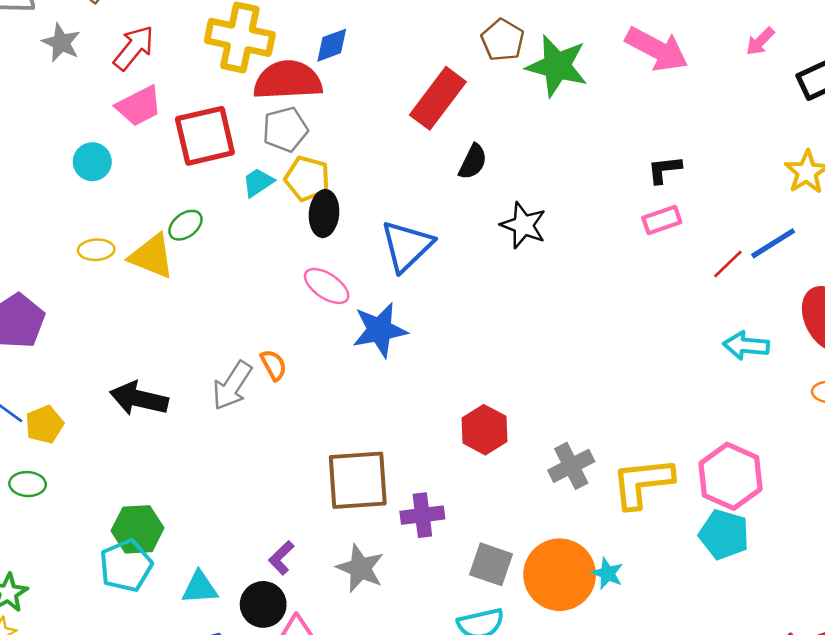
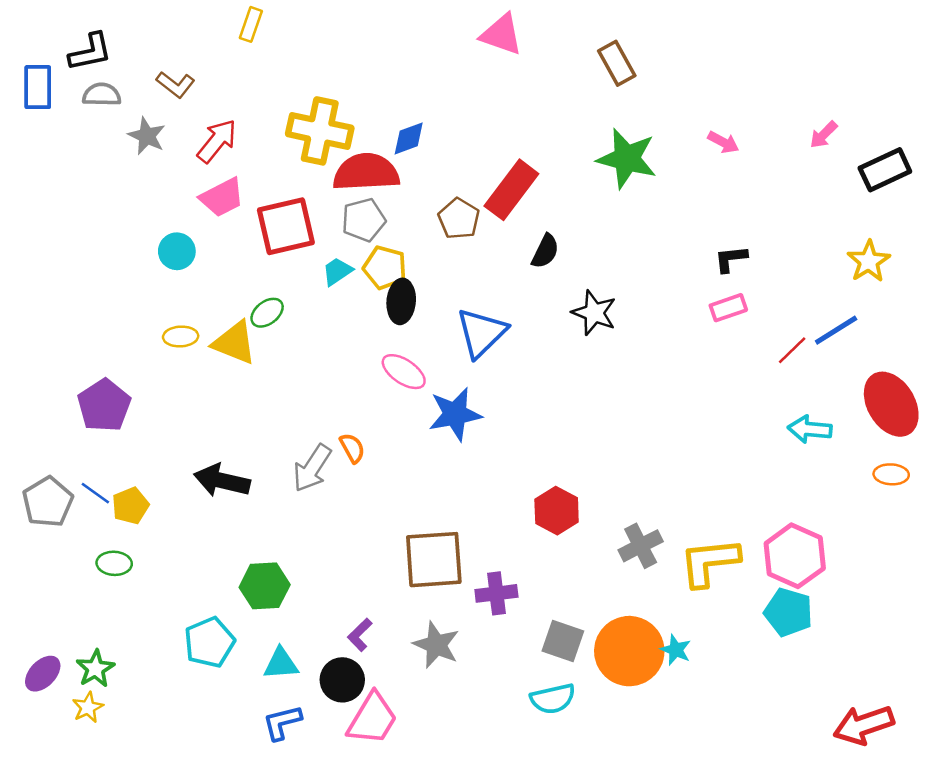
brown pentagon: (503, 40) -> (459, 219), moved
pink arrow: (657, 49) -> (723, 142), size x0.5
green hexagon: (138, 529) -> (265, 586), moved

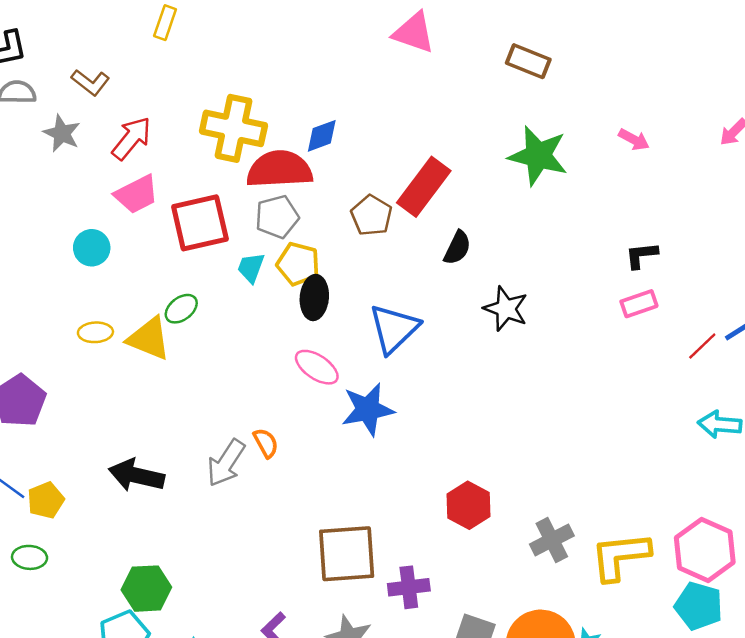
brown rectangle: (617, 63) -> (528, 61), turned -39
cyan trapezoid: (337, 271) -> (251, 268), turned -36
green hexagon: (265, 586) -> (146, 589), moved

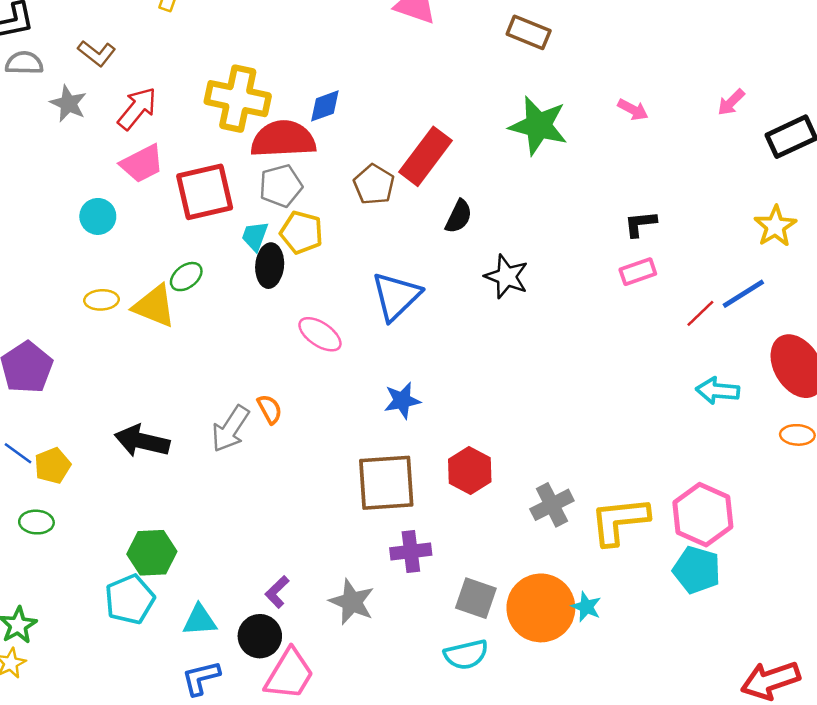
black ellipse: (314, 297) -> (270, 266), moved
blue star: (368, 409) -> (402, 401), moved, size x0.7
brown square: (347, 554) -> (386, 483), moved

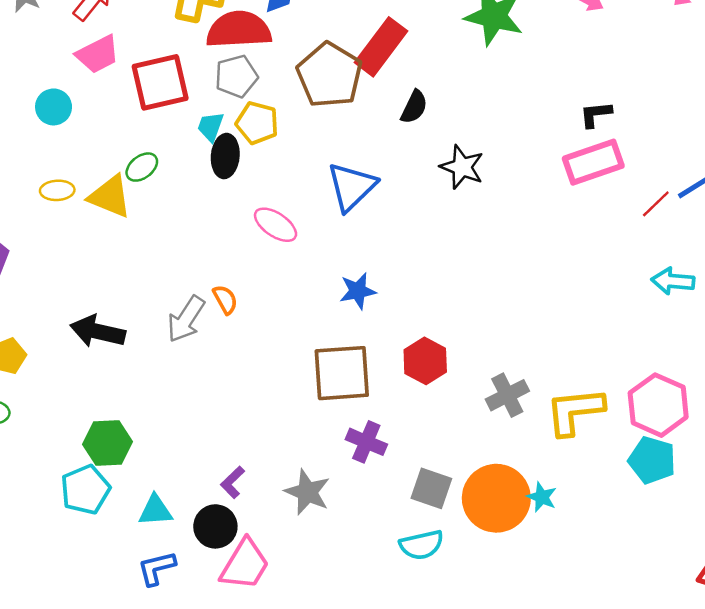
brown pentagon: (374, 185) -> (330, 75), size x1.6
pink rectangle: (638, 272) -> (593, 162), size x1.6
purple cross: (411, 551) -> (366, 442), turned 30

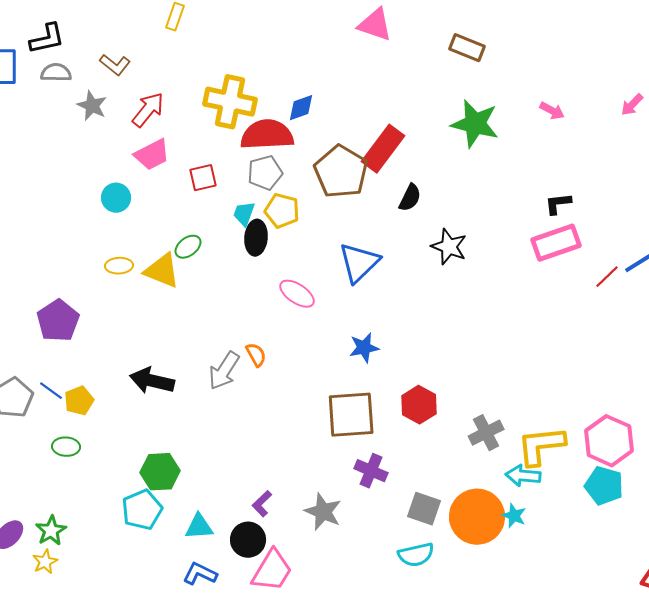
red square: (160, 82) -> (203, 178), size x0.6
cyan arrow: (673, 281) -> (523, 476), moved
blue L-shape: (157, 568) -> (200, 574), turned 40

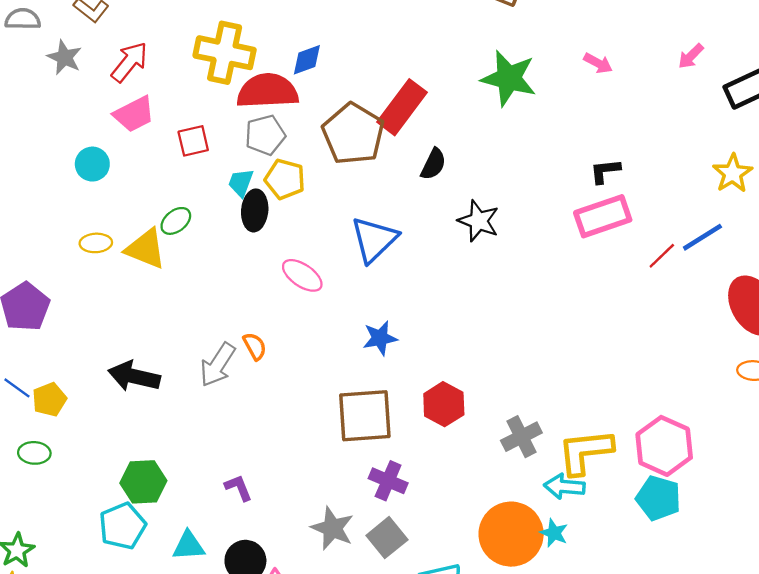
purple L-shape: (262, 504) -> (238, 488), moved, turned 112
gray square: (424, 509) -> (387, 538), moved, turned 32

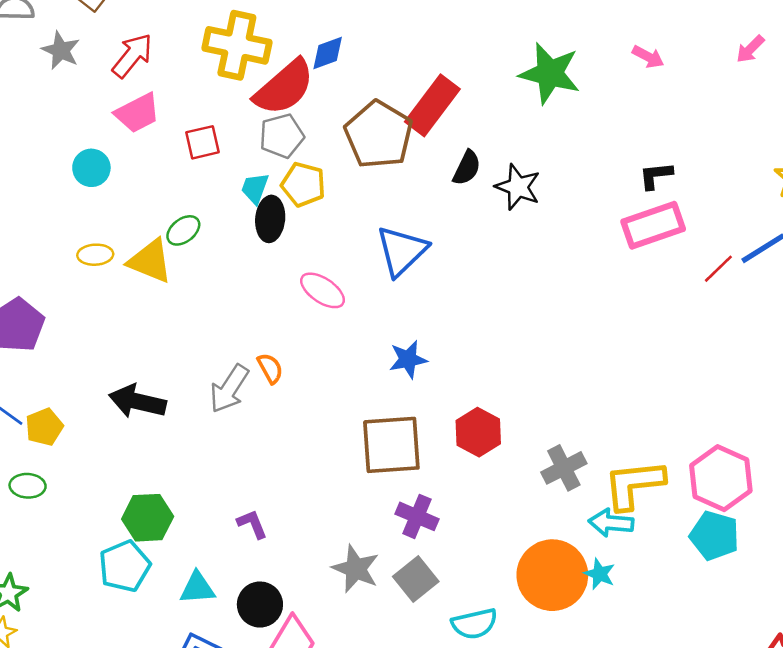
red semicircle: (267, 91) -> (284, 87), turned 142
black star: (479, 221) -> (518, 187), moved

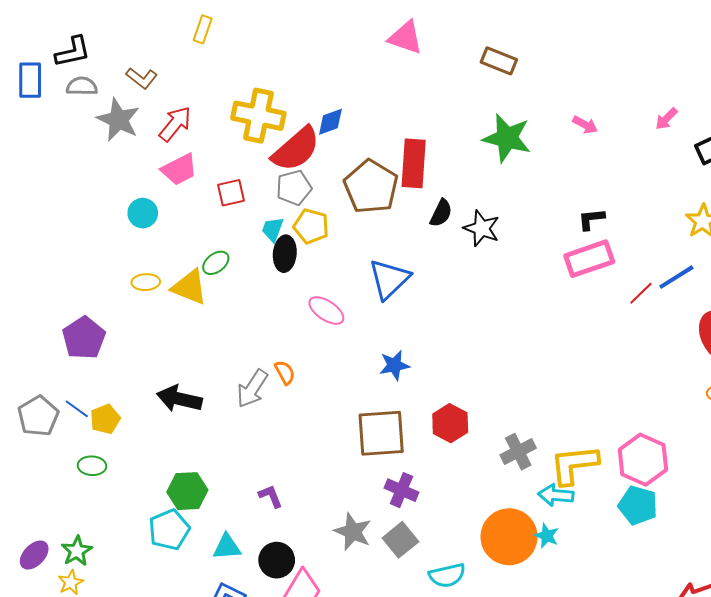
gray star: (61, 50) -> (118, 120), size x1.4
red rectangle: (432, 105) -> (414, 163), turned -33

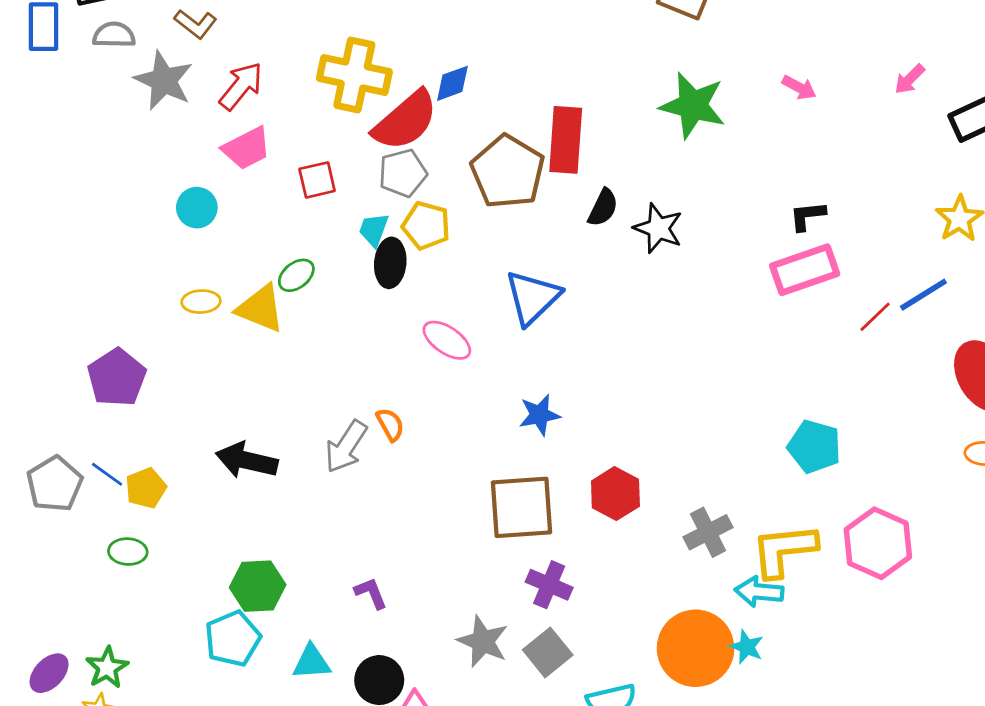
cyan pentagon: (638, 505) -> (814, 447), moved

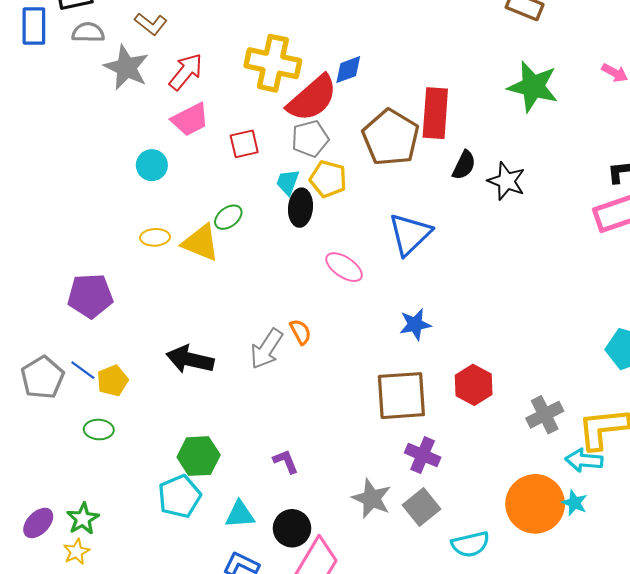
purple pentagon: (117, 378) -> (90, 296), turned 30

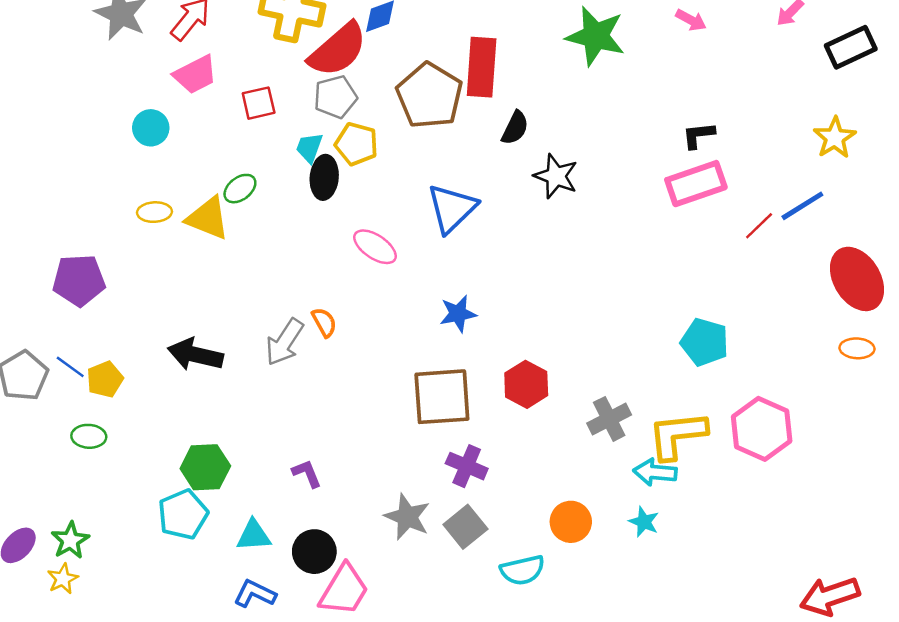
black star: (506, 181) -> (556, 176), moved
orange circle: (535, 504) -> (571, 522), moved, size x0.6

